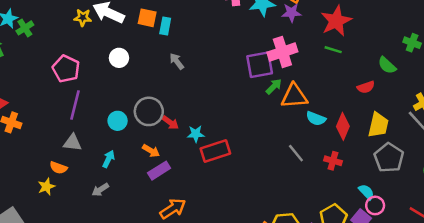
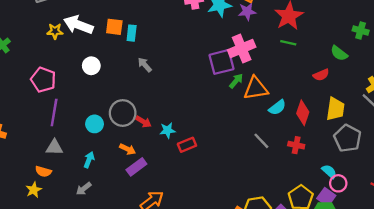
cyan semicircle: (316, 119) -> (277, 107), turned -54
red rectangle: (215, 151) -> (187, 145), size x0.7

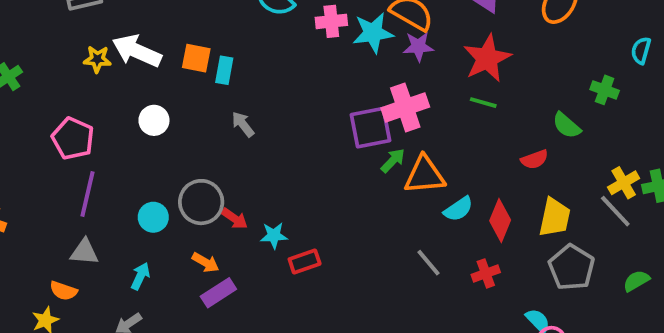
red cross: (296, 145) -> (486, 273), turned -35

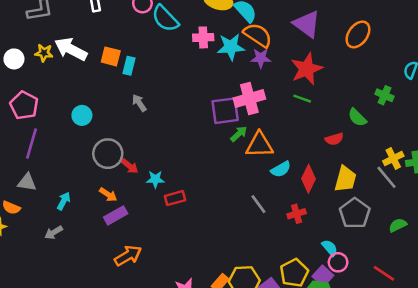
white circle: (154, 120) -> (14, 59), moved
cyan circle: (153, 217) -> (82, 115), moved

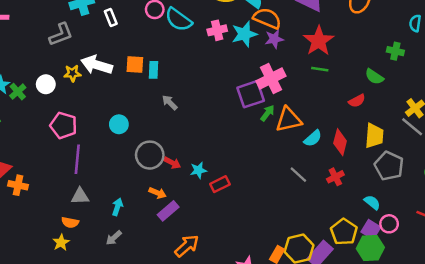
pink circle: (338, 262) -> (389, 224), moved

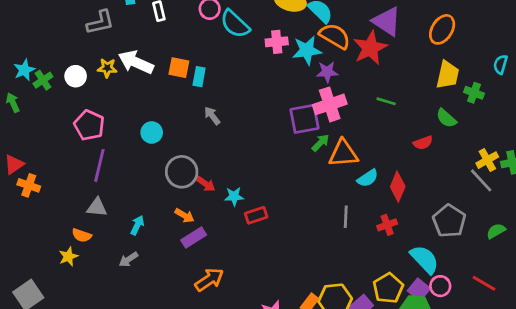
purple star: (274, 39) -> (327, 72), moved
red star: (319, 41) -> (370, 48), moved
yellow trapezoid: (374, 136) -> (448, 75), moved
gray line: (298, 175) -> (346, 217), turned 42
cyan semicircle: (372, 202) -> (425, 259), size x1.6

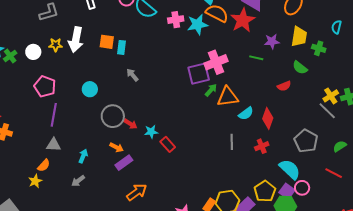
white arrow: (136, 62) -> (76, 40), turned -100
purple star: (327, 72) -> (272, 41), moved
red rectangle: (256, 215) -> (168, 144), turned 70
orange semicircle: (82, 235) -> (44, 165), turned -64
red line: (484, 283) -> (334, 173), moved

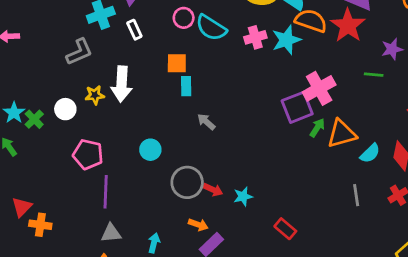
orange square: (107, 42) -> (177, 63), moved
red rectangle: (168, 144) -> (285, 229), moved

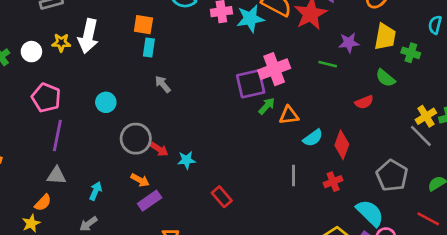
orange triangle: (342, 134) -> (289, 115), size x0.7

